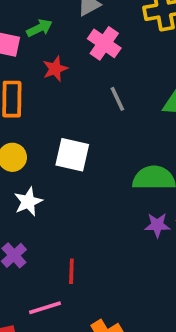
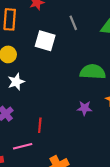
white square: (72, 155) -> (45, 41), moved
purple star: (157, 225) -> (84, 108), moved

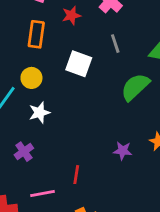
green semicircle: (93, 72) -> (135, 87), moved, turned -50
red line: (40, 125) -> (76, 175), moved

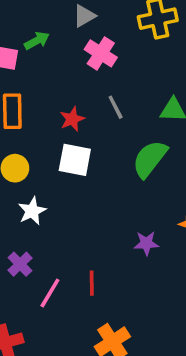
red star: (71, 15) -> (72, 119), moved
white square: (79, 64) -> (75, 160), moved
pink line: (42, 194) -> (50, 293), moved, turned -40

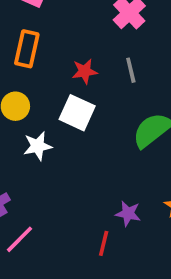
white star: (32, 211) -> (38, 146), moved
red line: (92, 283) -> (104, 243), moved

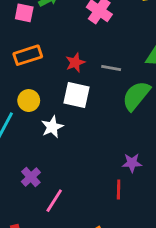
orange rectangle: (27, 49) -> (28, 55), turned 72
gray line: (131, 70) -> (111, 68), moved, turned -54

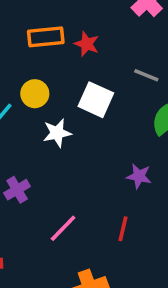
red star: (75, 63) -> (87, 44), moved, turned 30
purple star: (132, 163) -> (139, 176), moved
pink line: (54, 201) -> (63, 228), moved

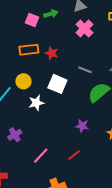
red line: (123, 229) -> (74, 155), turned 40

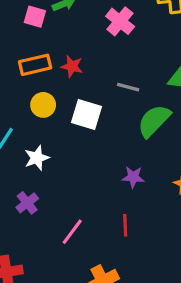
yellow circle: (23, 81) -> (43, 105), moved
white star: (36, 103) -> (37, 158), moved
red line: (74, 155) -> (125, 225), turned -48

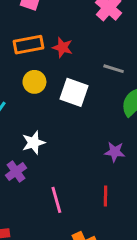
white star: (37, 158) -> (33, 143), moved
pink line: (72, 232) -> (56, 200), turned -55

